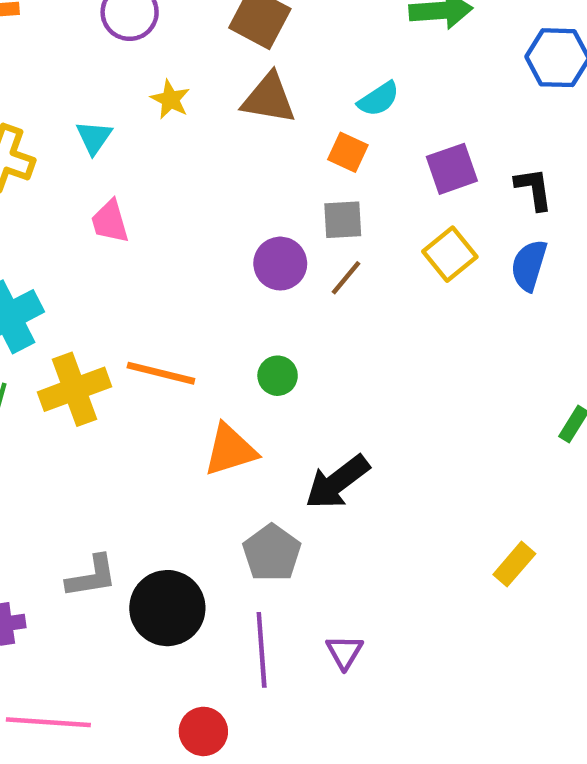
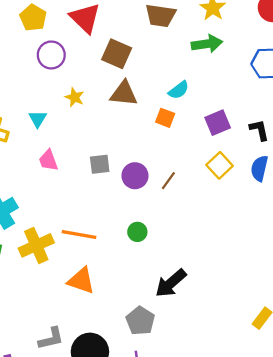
gray square: (343, 220) -> (100, 164), moved
orange triangle: (230, 450) -> (81, 281), moved, turned 40

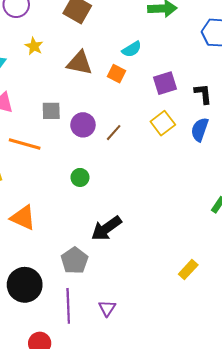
brown triangle: (124, 94) -> (79, 63), moved
orange line: (79, 235) -> (25, 144), moved

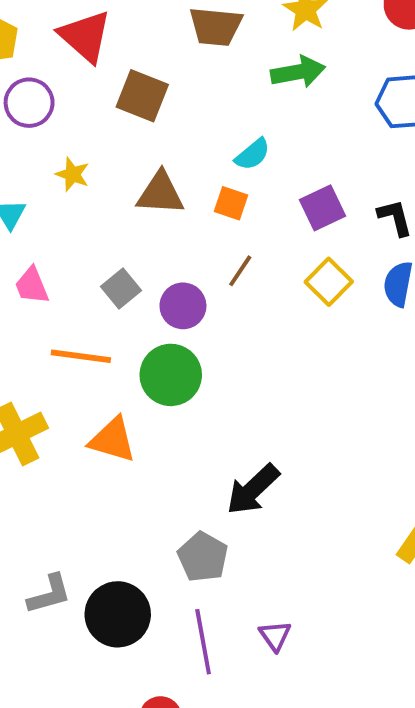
gray square: (51, 111) -> (121, 289), turned -30
brown line: (114, 133) -> (240, 271), moved
green circle: (80, 177) -> (171, 375), moved, size x1.8
orange triangle: (23, 218) -> (112, 440), moved

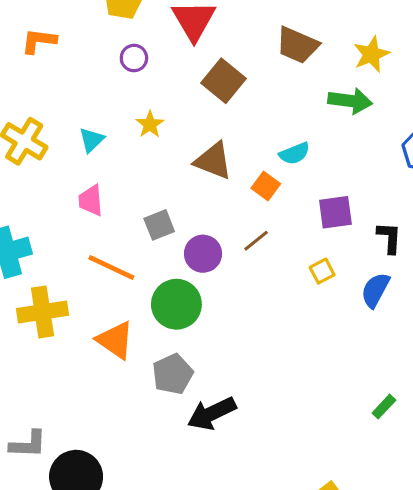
purple circle: (29, 103) -> (134, 58), size x0.7
yellow square: (329, 282) -> (322, 271), size x0.7
gray pentagon: (203, 557) -> (173, 374), moved

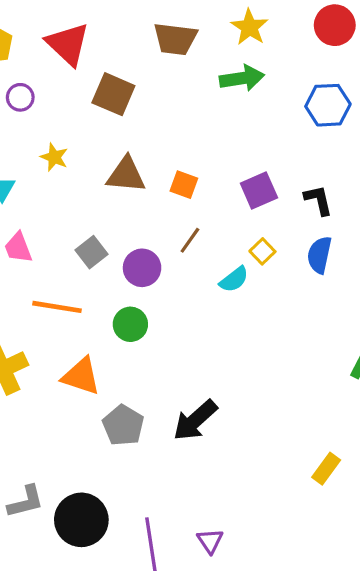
cyan semicircle: (294, 153) -> (234, 279), moved
green circle: (176, 304) -> (130, 324), size x0.7
gray pentagon: (173, 374) -> (123, 425), moved

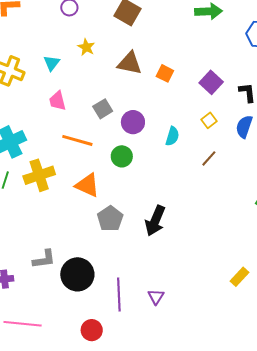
purple square: (259, 190) -> (211, 82), turned -30
brown line: (190, 240) -> (209, 158), moved
cyan semicircle: (234, 279) -> (172, 136), moved, turned -42
black arrow: (195, 420) -> (155, 221), turned -32
yellow rectangle: (326, 469) -> (240, 277), moved

